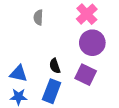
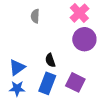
blue triangle: (19, 74) -> (17, 67), turned -48
purple square: (86, 75) -> (75, 82), moved

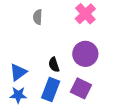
purple circle: (84, 39) -> (85, 54), moved

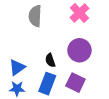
gray semicircle: (38, 17) -> (35, 16), size x1.5

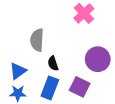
gray semicircle: (35, 16) -> (37, 40), moved
purple circle: (79, 50) -> (98, 59), moved

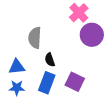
purple circle: (98, 59) -> (92, 35), moved
blue triangle: (18, 71) -> (17, 67), turned 30

